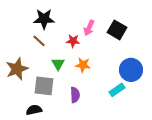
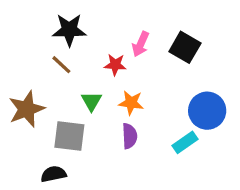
purple semicircle: (75, 95) -> (130, 136), moved

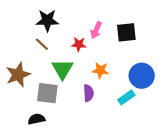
black square: (185, 47) -> (126, 32), turned -36
green triangle: (91, 101) -> (62, 69), size x1.5
orange star: (131, 103) -> (100, 70), moved

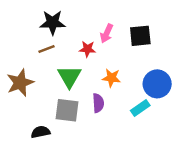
brown line: (42, 44) -> (47, 49), turned -64
gray square: (47, 93) -> (67, 110), moved

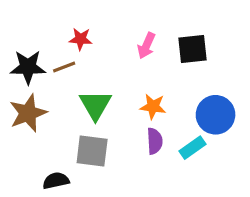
black star: (53, 23) -> (28, 67), moved
red star: (87, 49) -> (81, 39), moved
purple semicircle: (98, 103) -> (155, 141), moved

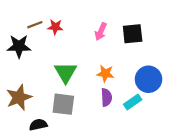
brown line: (64, 67) -> (35, 25), moved
brown star: (28, 113) -> (19, 97), moved

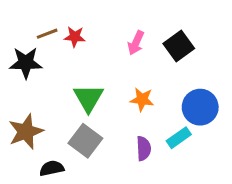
black square: (133, 34) -> (179, 46), turned -30
purple semicircle: (106, 97) -> (144, 148), moved
gray square: (63, 104) -> (85, 141), turned 30

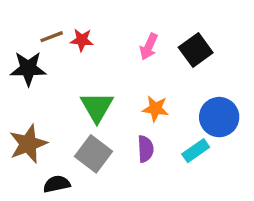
purple semicircle: (144, 148) -> (145, 149), moved

